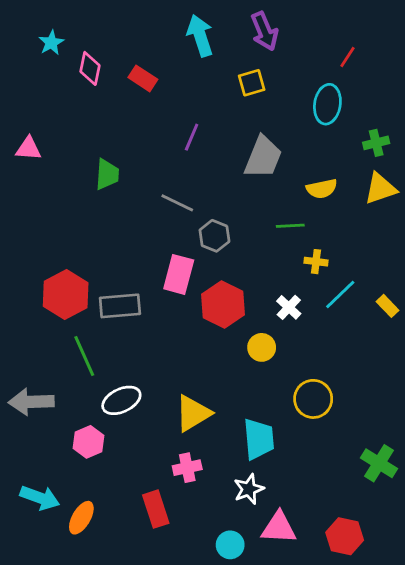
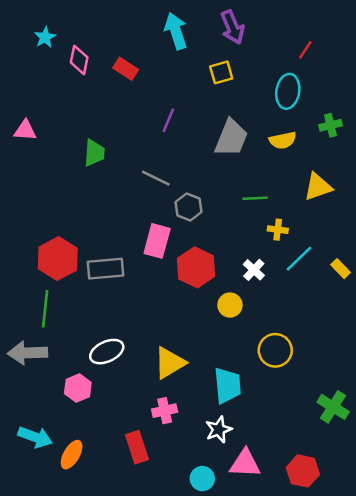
yellow semicircle: (322, 189) -> (283, 140), moved
yellow triangle: (380, 189) -> (318, 187), moved
green line: (84, 356) -> (45, 309), moved, turned 30

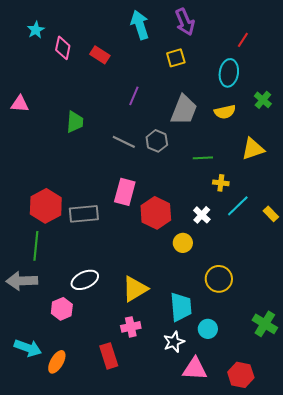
green cross: (331, 125) -> (263, 100), turned -36
gray hexagon: (188, 207) -> (157, 141), moved
cyan circle: (202, 479) -> (208, 329), moved

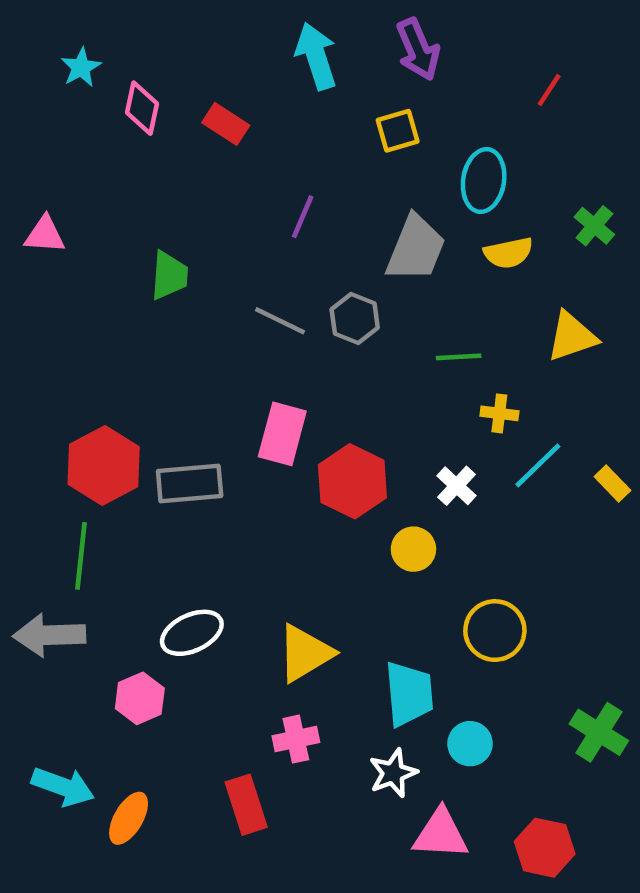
cyan ellipse: (229, 73) -> (484, 181), moved

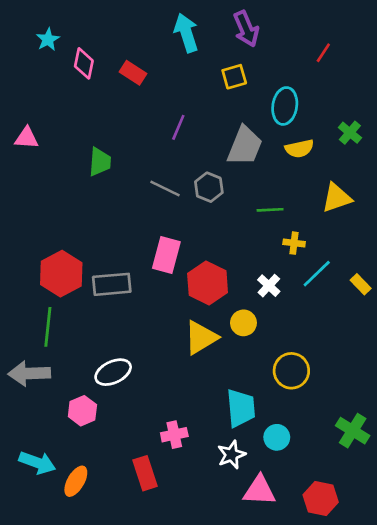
yellow triangle: (305, 653) -> (201, 338), moved

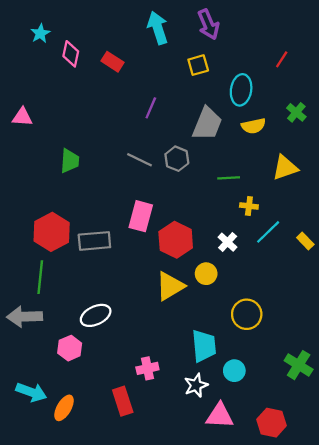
red line: (323, 53) -> (282, 59), moved
green trapezoid: (100, 162) -> (70, 161), moved

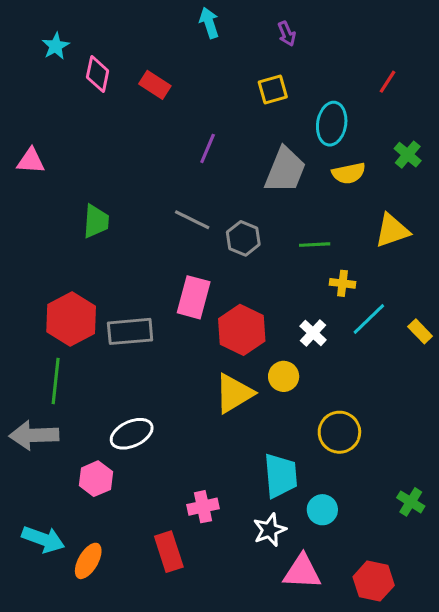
purple arrow: (208, 24) -> (287, 34), size x0.6
cyan arrow: (158, 28) -> (209, 23), moved, size x0.7
gray hexagon: (177, 159) -> (243, 238), moved
green cross: (299, 365) -> (411, 502), size x0.7

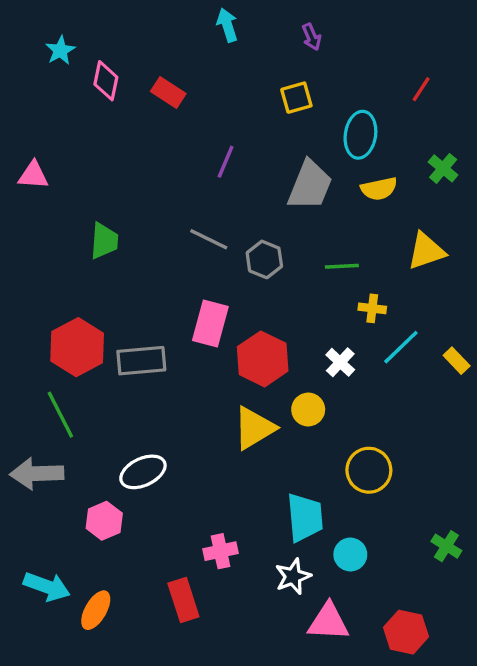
green line: (56, 381) -> (60, 415), turned -33

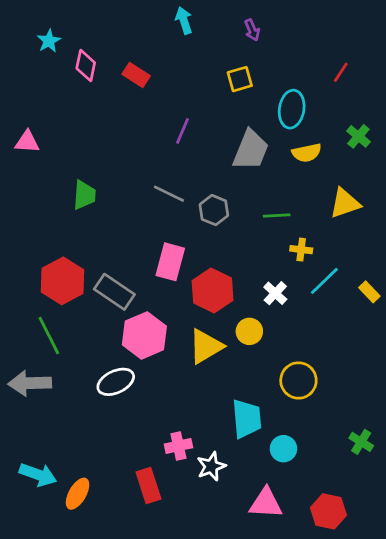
gray rectangle: (141, 361) -> (114, 292), turned 39
pink hexagon: (104, 521) -> (144, 335), moved, size x1.5
white star: (293, 576) -> (211, 466), moved

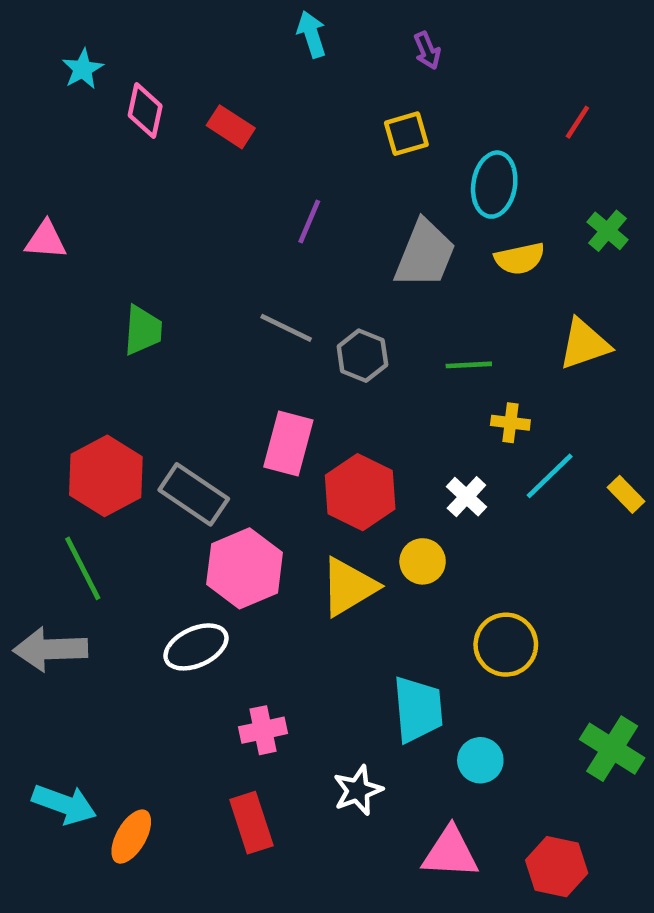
green cross: (361, 442) -> (612, 749), size x1.5
pink cross: (178, 446) -> (263, 730), moved

